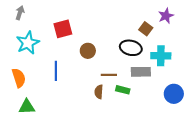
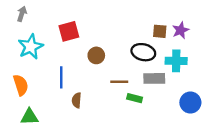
purple star: (166, 16) -> (181, 30), moved
brown square: (146, 29) -> (160, 31), turned -32
brown semicircle: (99, 92) -> (77, 100), moved

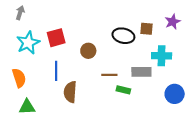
purple star: (181, 30) -> (173, 22), moved
red square: (69, 31) -> (56, 38), moved
black ellipse: (143, 52) -> (123, 36), moved
brown semicircle: (77, 100) -> (70, 92), size x1.5

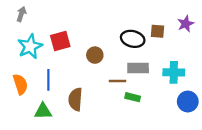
cyan cross: (162, 56) -> (174, 72), moved
blue line: (56, 71) -> (48, 80), moved
gray rectangle: (141, 72) -> (138, 68), moved
green triangle: (27, 107) -> (43, 111), moved

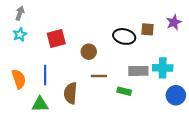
cyan star: (30, 46) -> (20, 34), moved, size x0.6
gray rectangle: (138, 68) -> (138, 71), moved
brown line: (118, 81) -> (99, 76), moved

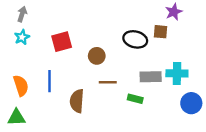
purple star: (174, 22) -> (174, 12), moved
green triangle: (40, 104) -> (16, 117), moved

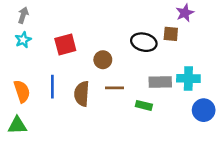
brown semicircle: (77, 101) -> (82, 94), moved

